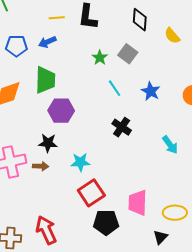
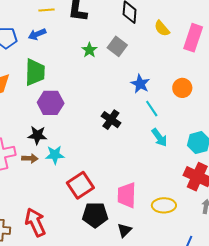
cyan line: (115, 88) -> (152, 109), moved
cyan star: (80, 162) -> (55, 155), moved
black triangle: (160, 237) -> (124, 230), moved

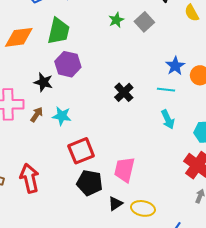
blue star: (140, 84) -> (175, 66), moved
cyan line: (152, 109) -> (166, 90), turned -60
black star: (37, 135) -> (43, 82), moved
brown arrow: (30, 158) -> (37, 115), turned -70
yellow ellipse: (164, 205) -> (143, 208), moved

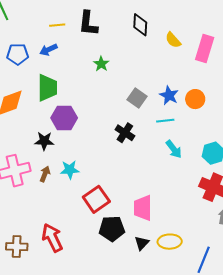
gray square: (144, 22) -> (137, 98), moved

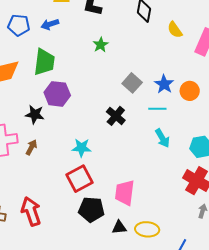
cyan star: (70, 170) -> (82, 148), moved
black triangle: (142, 243) -> (119, 227), turned 35

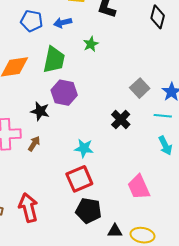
green star: (101, 45) -> (91, 44), moved
pink trapezoid: (125, 193) -> (139, 187), moved, turned -36

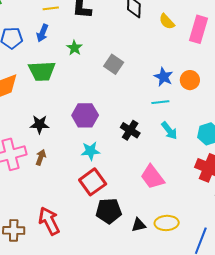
blue arrow: (63, 23) -> (42, 33), turned -42
green trapezoid: (54, 60) -> (42, 71), turned 88
gray square: (140, 88) -> (114, 64), moved
purple hexagon: (64, 93) -> (85, 115), moved
black cross: (121, 120) -> (130, 130), moved

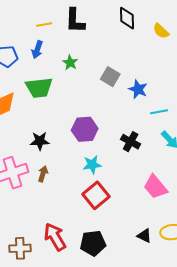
blue star: (164, 77) -> (138, 89), moved
black pentagon: (109, 211) -> (93, 243), moved
black triangle: (139, 225) -> (144, 236), turned 42

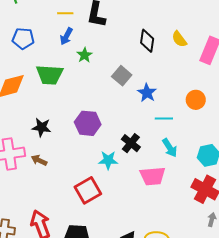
black diamond: (127, 18) -> (147, 41), moved
blue arrow: (37, 50) -> (66, 36), moved
cyan star: (92, 165) -> (108, 160), moved
brown arrow: (43, 174) -> (39, 160), turned -91
pink trapezoid: (155, 187) -> (153, 176), moved, turned -64

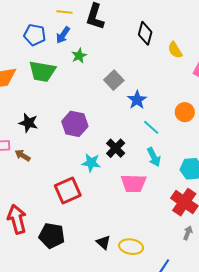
blue pentagon: (23, 39) -> (35, 35), moved
black diamond: (147, 41) -> (145, 33), moved
cyan line: (164, 118) -> (151, 127), turned 36

